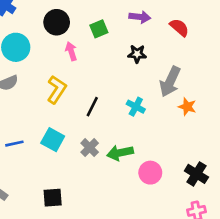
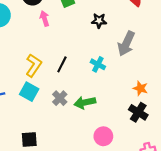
yellow L-shape: (57, 90) -> (34, 65), moved
orange star: (187, 107) -> (140, 88), moved
pink circle: (150, 173) -> (103, 136), moved
black cross: (196, 174) -> (138, 112), moved

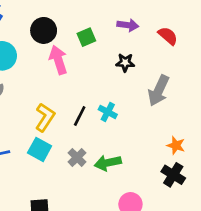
pink arrow: (44, 19) -> (58, 60), size x1.5
cyan cross: (98, 64) -> (108, 112), moved

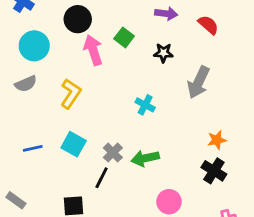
green square: (86, 37) -> (124, 37), moved, turned -30
black line: (80, 116) -> (102, 178), moved
yellow L-shape: (45, 117) -> (71, 94), moved
orange star: (176, 145) -> (217, 140), turned -30

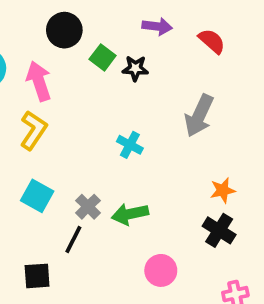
black circle: (78, 19) -> (64, 30), moved
pink arrow: (93, 50) -> (39, 81), moved
black star: (163, 53) -> (135, 68), moved

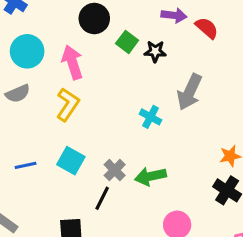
red semicircle: (212, 41) -> (207, 28), moved
gray arrow: (199, 116) -> (190, 92), moved

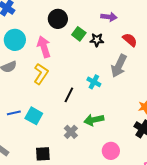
red semicircle: (207, 28) -> (130, 40), moved
cyan square: (71, 161) -> (34, 116), moved
gray cross: (115, 170) -> (71, 132), moved
black line: (102, 198) -> (69, 95), moved

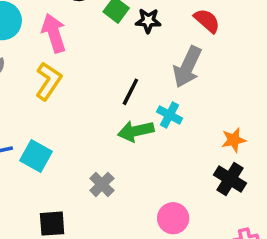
cyan cross: (94, 82) -> (170, 115), moved
black line: (69, 95) -> (130, 92), moved
green arrow: (94, 120) -> (136, 131), moved

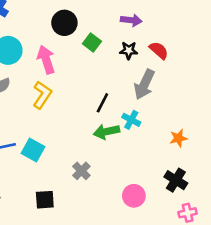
black star: (148, 21) -> (129, 50), moved
black cross: (230, 179) -> (176, 180), moved

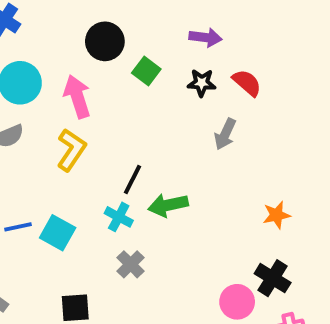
gray arrow: (144, 84) -> (225, 134), size x0.7
black line: (102, 103) -> (133, 179), moved
cyan cross: (131, 120) -> (119, 217), moved
pink circle: (134, 196) -> (237, 302), moved

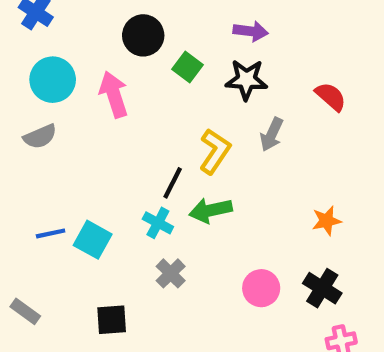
black star: (202, 83) -> (246, 80), size x1.4
red semicircle: (247, 83) -> (331, 96), moved
yellow L-shape: (71, 150) -> (215, 151), moved
pink circle: (237, 302) -> (261, 288), moved

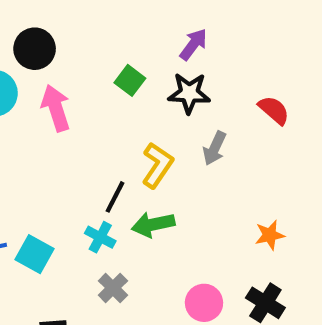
purple arrow: (251, 31) -> (193, 44), turned -60
black circle: (143, 35) -> (35, 49), moved

